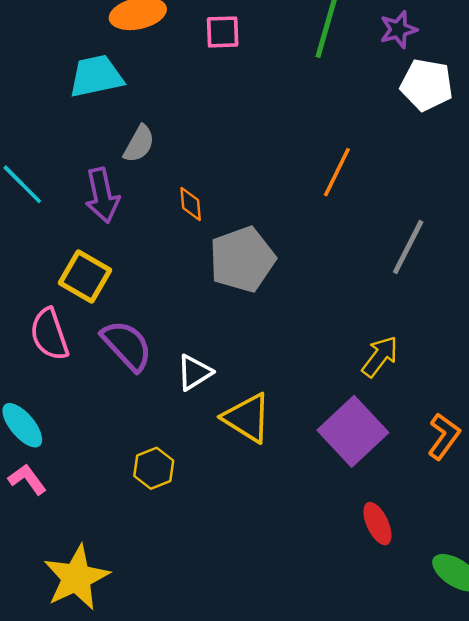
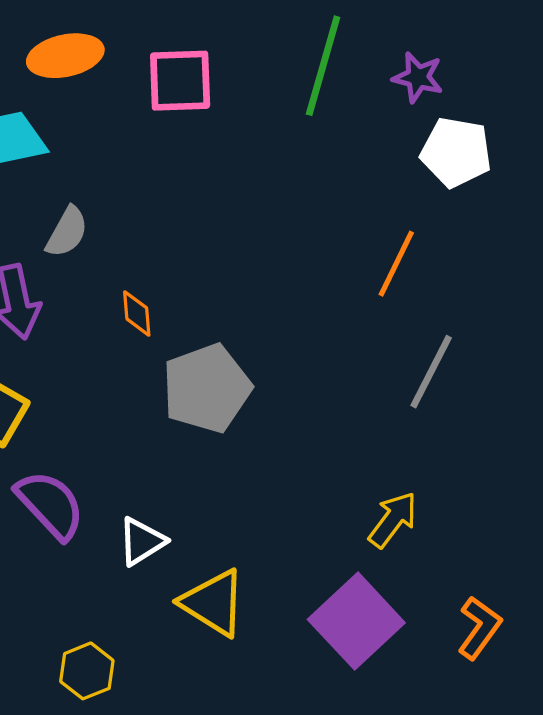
purple star: (398, 30) -> (418, 77), turned 30
pink square: (223, 32) -> (180, 81), size x1.4
orange line: (337, 172) -> (396, 264), moved

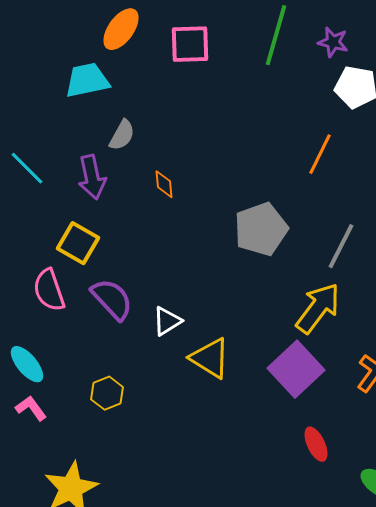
orange ellipse: (65, 56) -> (121, 29), turned -42
gray line: (431, 372) -> (341, 246), moved
gray pentagon: (207, 388) -> (261, 229), moved
yellow arrow: (393, 520) -> (318, 308), size x1.5
yellow hexagon: (87, 671) -> (107, 393), moved

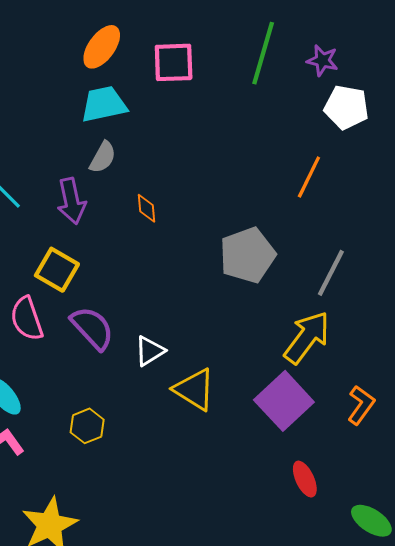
cyan trapezoid: (87, 80) -> (104, 104), moved

